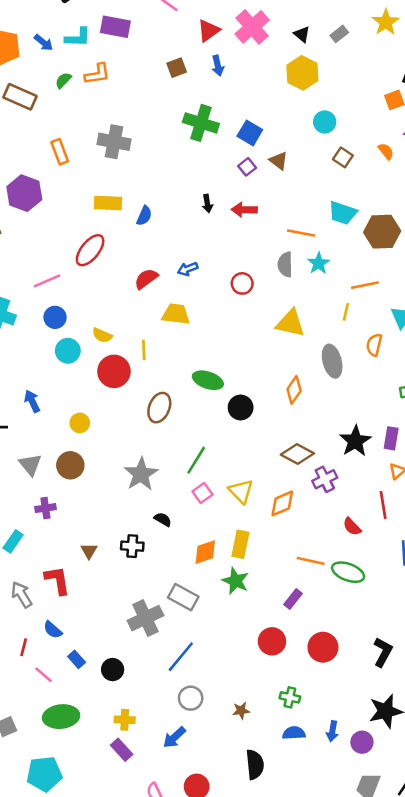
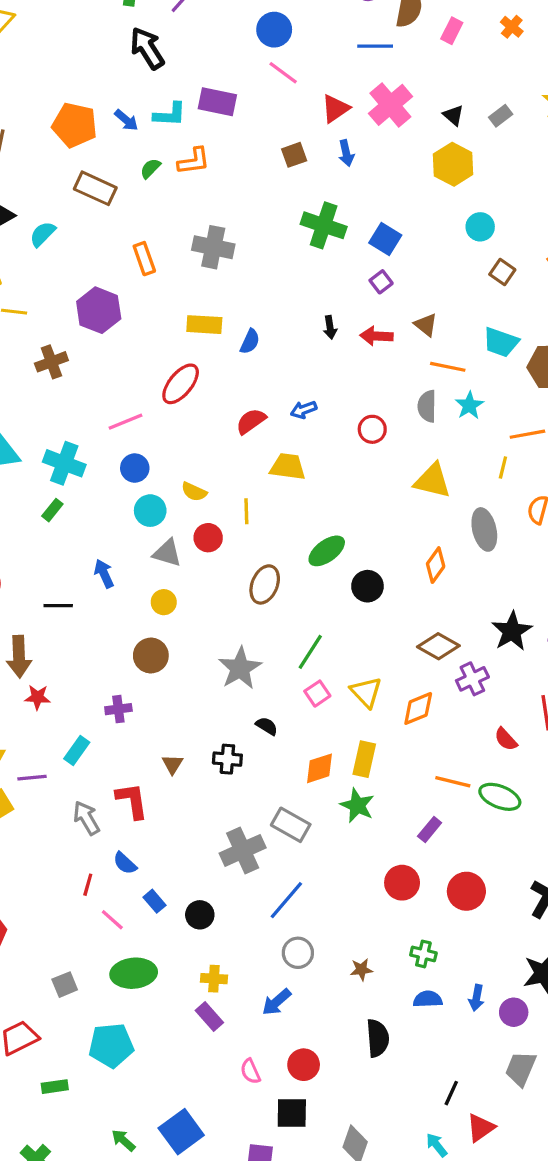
brown triangle: (279, 161) -> (426, 325), moved
red circle: (114, 371) -> (208, 538), size x0.7
green ellipse: (208, 380) -> (327, 551), turned -56
gray triangle: (30, 465) -> (167, 553), moved, turned -35

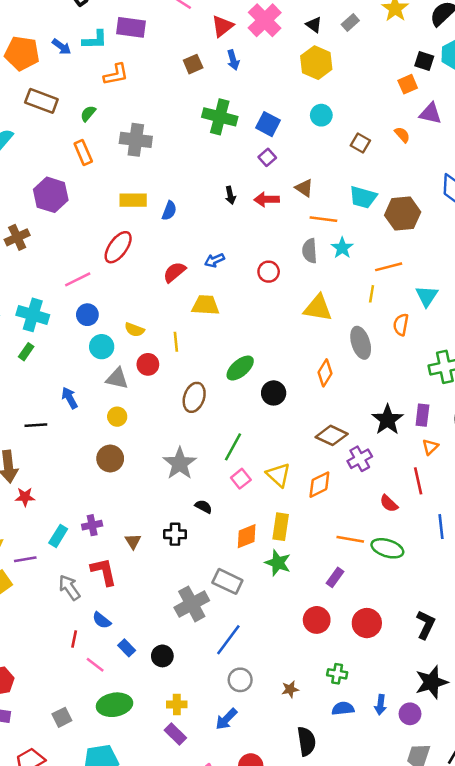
green semicircle: (150, 168) -> (88, 113), moved
cyan circle: (480, 227) -> (321, 115), moved
purple cross: (118, 709) -> (92, 525), moved

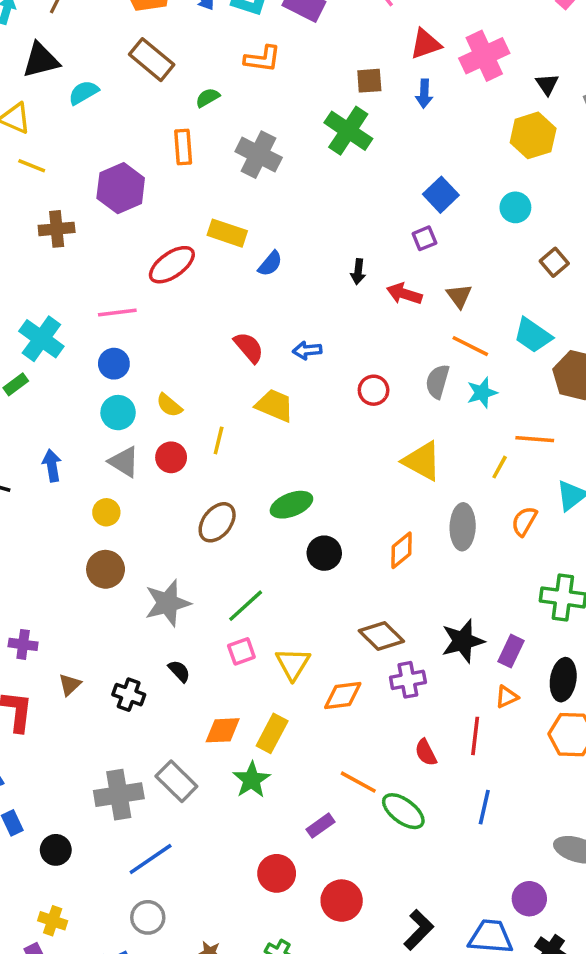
green cross: (220, 117) -> (348, 131), moved
red ellipse: (118, 247) -> (172, 265), moved
red semicircle: (174, 272) -> (249, 347), turned 70
brown circle: (110, 459) -> (106, 569), moved

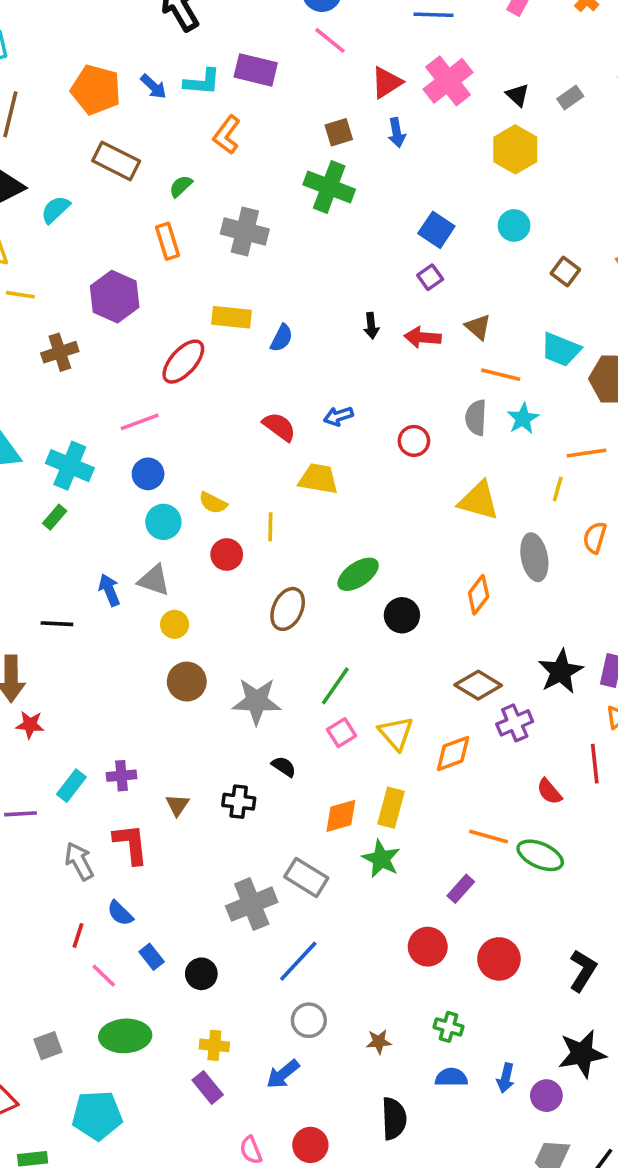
orange L-shape: (262, 59) -> (227, 135), turned 132
gray triangle: (124, 462) -> (154, 580), moved
gray star: (168, 603) -> (257, 701), turned 30

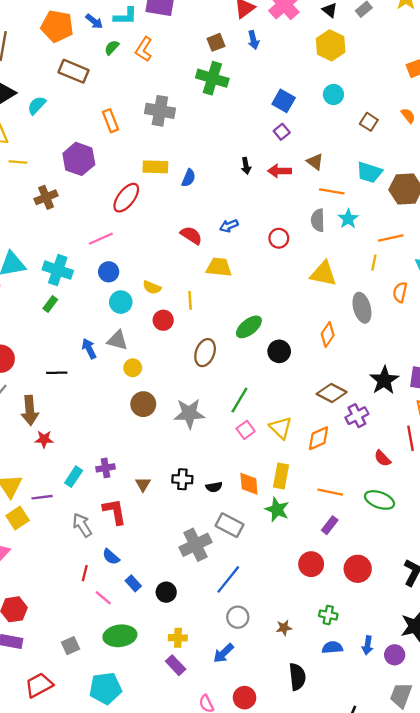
green semicircle: (181, 186) -> (112, 47), moved
black semicircle: (284, 767) -> (214, 487), moved, turned 140
orange diamond: (341, 816) -> (249, 484), turned -75
orange line: (488, 837) -> (330, 492), moved

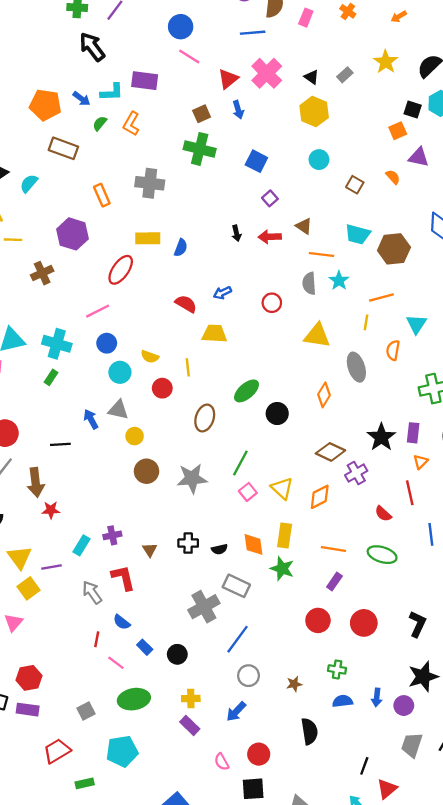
blue square: (284, 101) -> (256, 161), moved

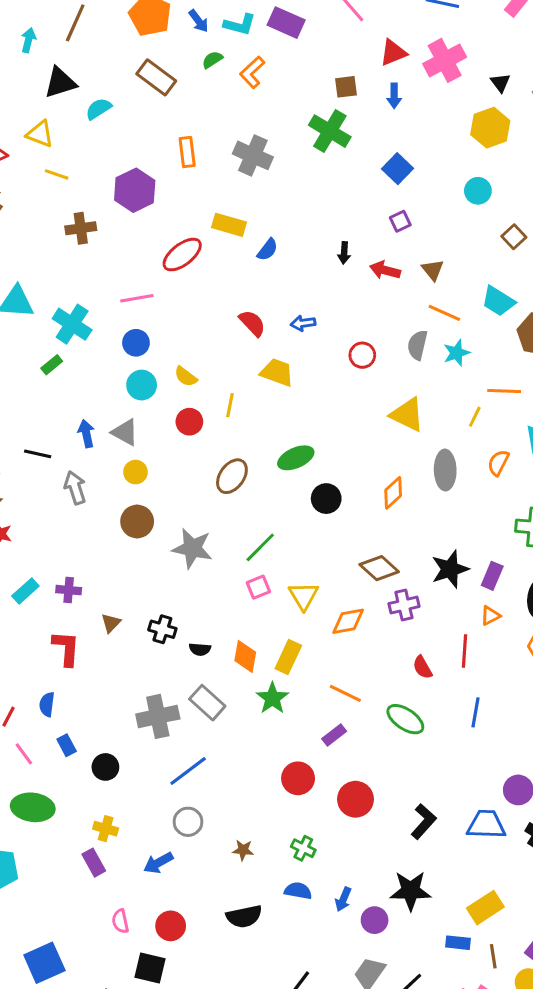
gray arrow: (92, 592) -> (75, 488), moved
blue semicircle: (122, 622) -> (47, 704), turned 42
black semicircle: (309, 731) -> (244, 916), turned 70

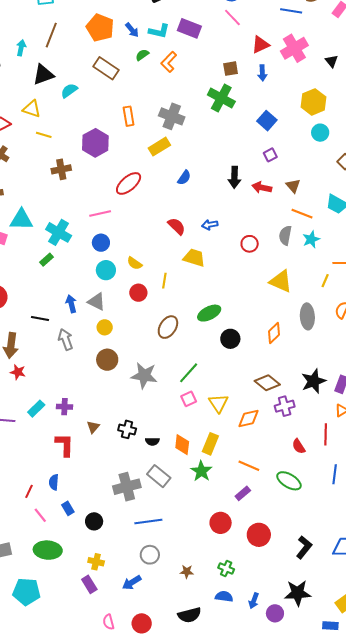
yellow hexagon: (490, 128) -> (313, 102), moved
yellow rectangle: (229, 225) -> (159, 147), moved, turned -45
black arrow: (344, 253) -> (234, 177), size x1.5
blue line: (188, 771) -> (148, 521), turned 32

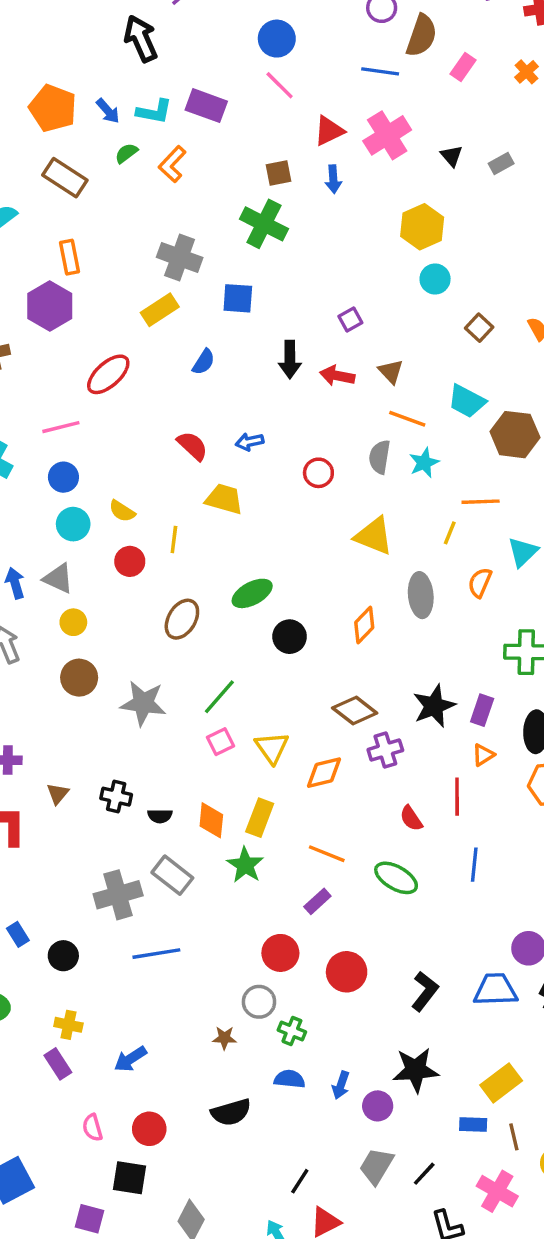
orange rectangle: (129, 116) -> (69, 257), moved
blue square: (267, 121) -> (238, 298), moved, turned -36
gray circle: (150, 555) -> (259, 1002), moved

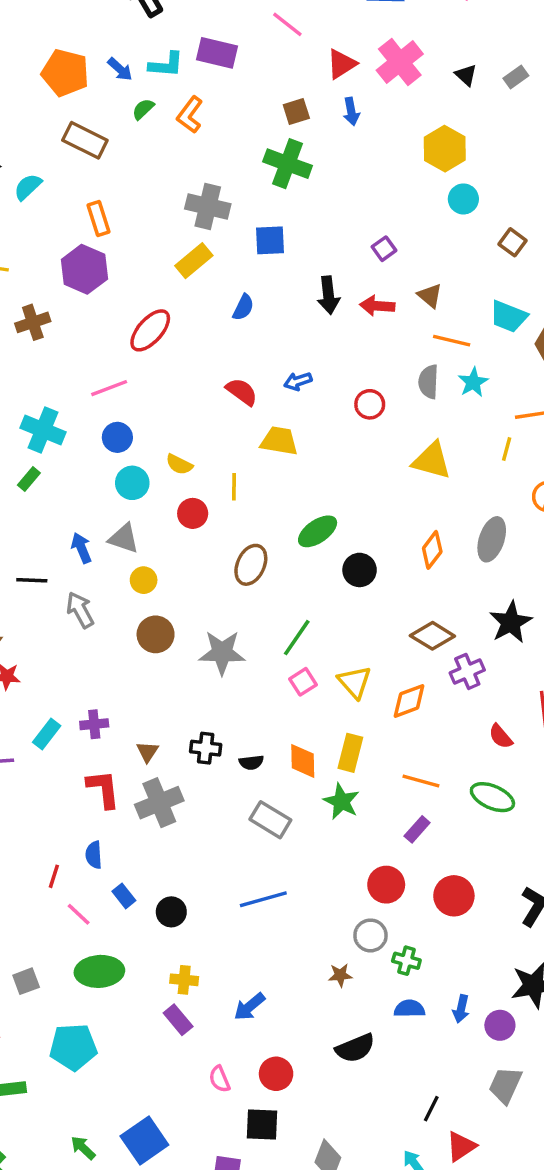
gray ellipse: (421, 595) -> (492, 539), moved, turned 30
gray cross: (118, 895) -> (159, 803), moved

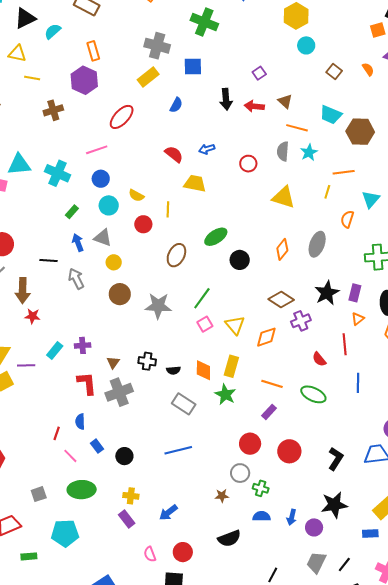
green rectangle: (29, 479) -> (72, 212), moved

